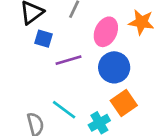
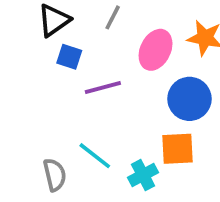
blue circle: (114, 67) -> (189, 99), moved
orange square: (124, 103) -> (177, 149), turned 30

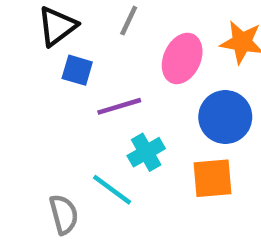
cyan cross: (143, 175) -> (146, 152), moved

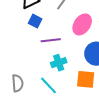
cyan line: (112, 190) -> (49, 85), moved

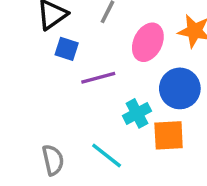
cyan cross: (59, 63) -> (137, 113), moved

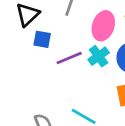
cyan cross: (137, 113) -> (99, 56), moved

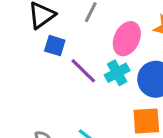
purple line: (69, 58) -> (83, 71), turned 60

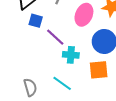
cyan cross: (117, 73) -> (71, 55), moved, turned 35

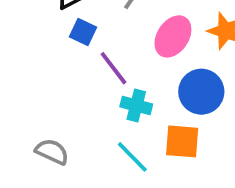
cyan line: (62, 83) -> (132, 157), moved
gray semicircle: (30, 87) -> (52, 152), turned -60

